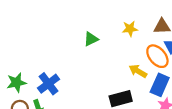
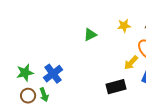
yellow arrow: (138, 71) -> (131, 63), turned -77

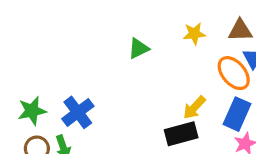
yellow arrow: (131, 63) -> (194, 108), moved

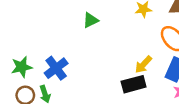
green triangle: (139, 48) -> (91, 20), moved

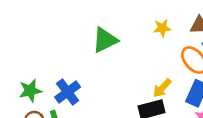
green triangle: (91, 20) -> (105, 40), size x1.5

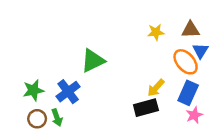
green triangle: (105, 40) -> (93, 61), moved

